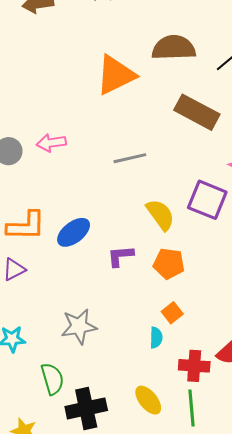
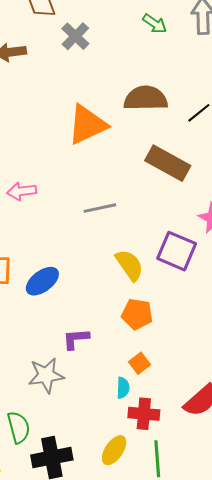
purple L-shape: (120, 256) -> (76, 339), moved
red cross: (194, 366) -> (144, 414), moved
yellow ellipse: (148, 400) -> (114, 450), turned 72

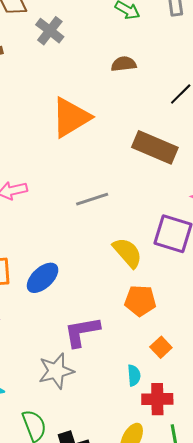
brown semicircle: (146, 98) -> (124, 64), moved, size x0.6
purple L-shape: (76, 339) -> (82, 332), size x1.4
orange square: (140, 363) -> (161, 347), moved

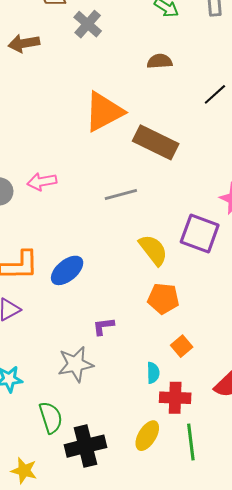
brown rectangle: (155, 147) -> (156, 142), moved
purple L-shape: (82, 332) -> (103, 326), size x0.6

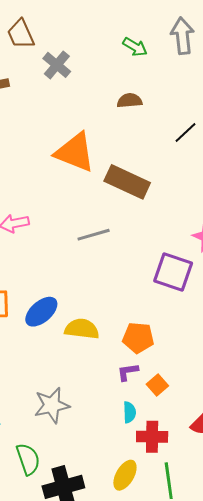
orange triangle: (104, 112) -> (75, 152), turned 51
yellow semicircle: (153, 250) -> (82, 329), moved, turned -44
purple L-shape: (103, 326) -> (128, 372), moved

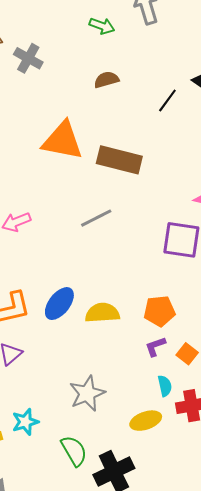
yellow ellipse: (125, 475) -> (146, 421), moved, turned 52

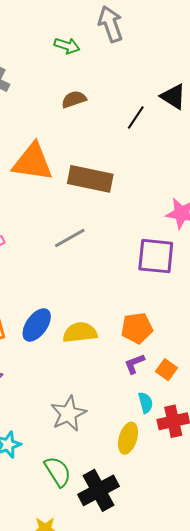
yellow ellipse: (146, 421) -> (128, 438), turned -52

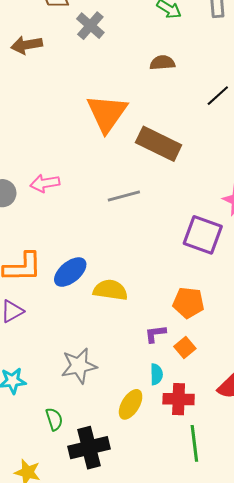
orange triangle: (33, 162) -> (107, 113), turned 42
orange pentagon: (137, 328) -> (188, 303), moved
green semicircle: (58, 471) -> (54, 419), size x0.7

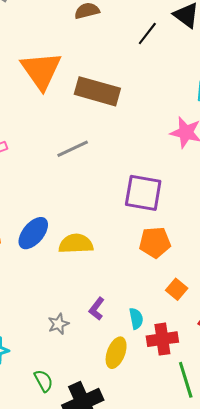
purple square: (203, 235) -> (143, 193), moved
purple L-shape: (155, 334) -> (97, 309), moved, turned -35
orange square: (185, 348) -> (177, 289), moved
gray star: (79, 366) -> (58, 324), size x0.6

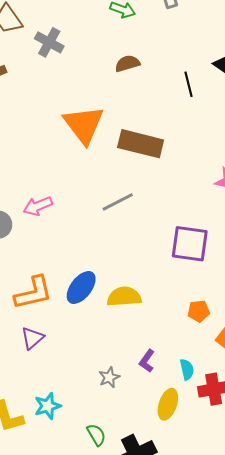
black line: (147, 33) -> (188, 84), turned -50
orange pentagon: (155, 242) -> (199, 311), moved, size x0.7

